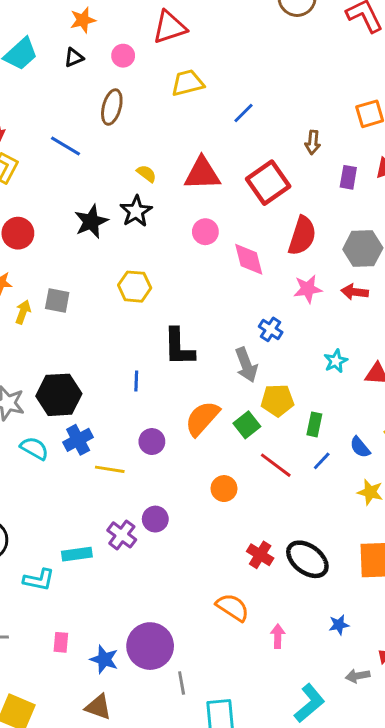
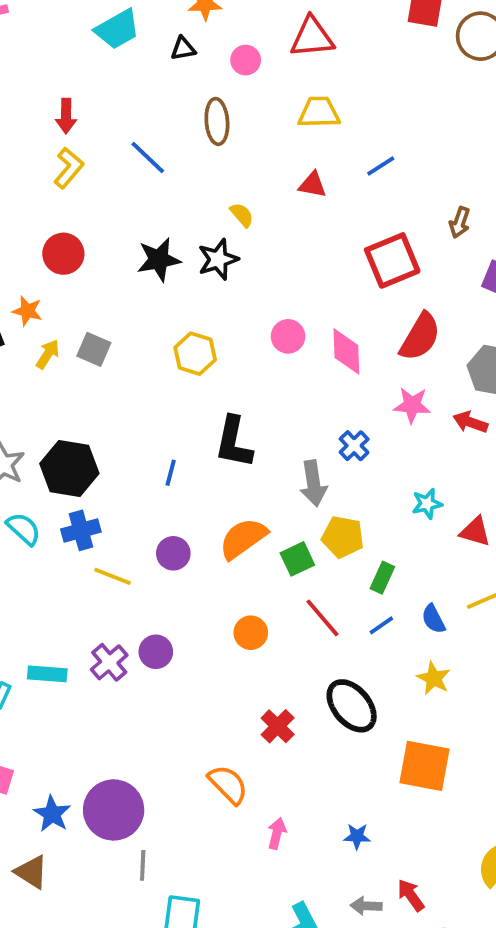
brown ellipse: (112, 107) -> (217, 121), turned -32
red triangle: (202, 174) -> (313, 185), moved, size x0.6
pink circle: (205, 232) -> (288, 336), moved
black ellipse: (307, 559) -> (352, 706), moved

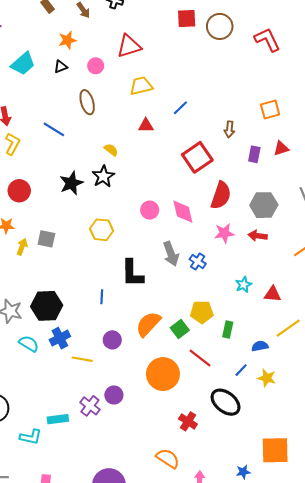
gray arrow: (313, 483) -> (171, 254), moved
blue semicircle: (433, 619) -> (260, 346), turned 119
blue line: (381, 625) -> (241, 370), moved
orange circle: (251, 633) -> (163, 374), size x1.8
orange square: (424, 766) -> (275, 450), moved

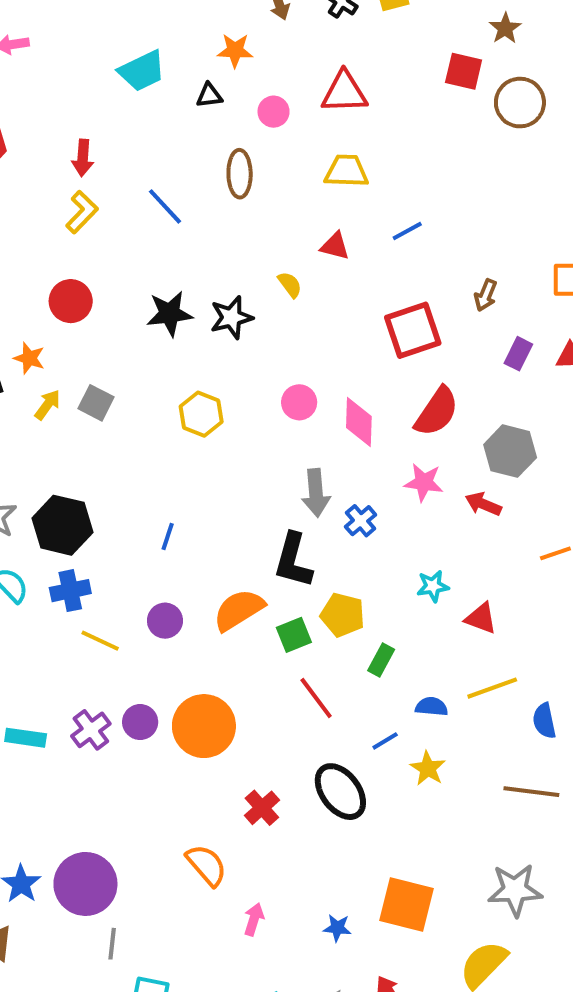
yellow semicircle: (111, 150) -> (290, 285), moved
black L-shape: (132, 273) -> (293, 560), moved
orange circle: (163, 374) -> (204, 726), moved

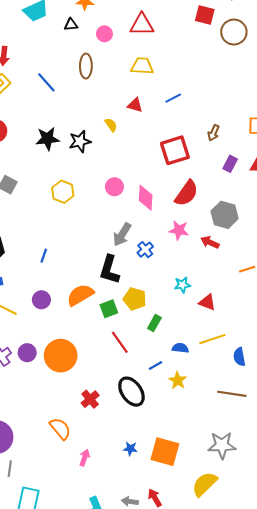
gray arrow: (316, 493) -> (122, 235), turned 35
blue star: (337, 928) -> (130, 449), moved

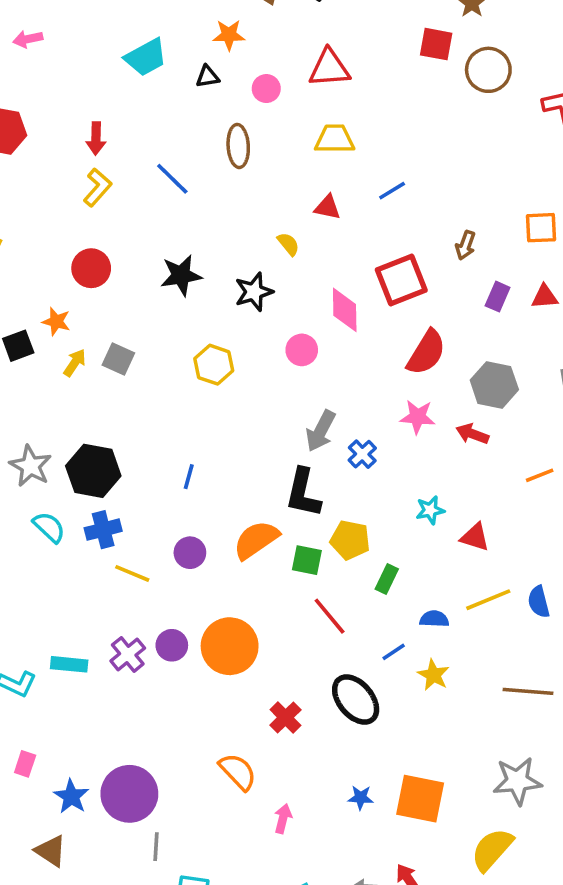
black star: (80, 141) -> (254, 292), moved
pink diamond: (146, 198) -> (345, 310), moved
green square: (109, 309) -> (307, 560), turned 36
blue semicircle: (239, 357) -> (539, 602), moved

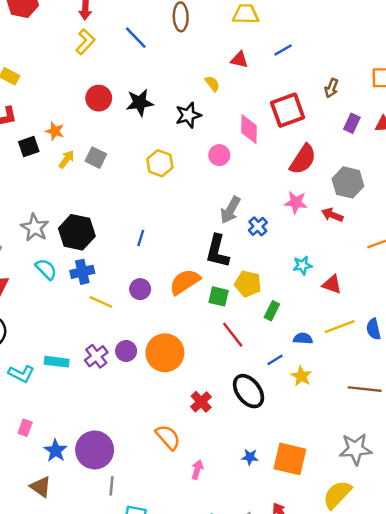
red circle: (91, 268) -> (99, 98), moved

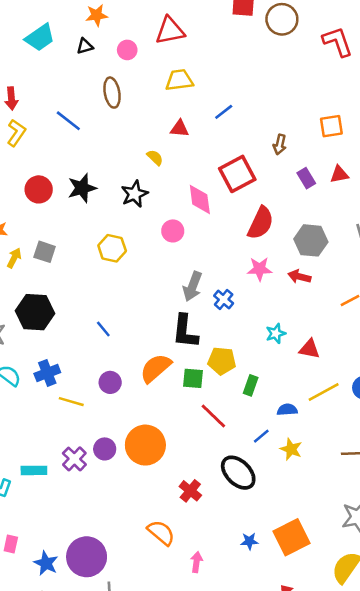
purple rectangle: (352, 123) -> (306, 178), turned -48
black hexagon: (77, 232) -> (35, 312), moved
blue line: (141, 238) -> (103, 329), turned -49
orange square: (290, 459) -> (291, 537), turned -32

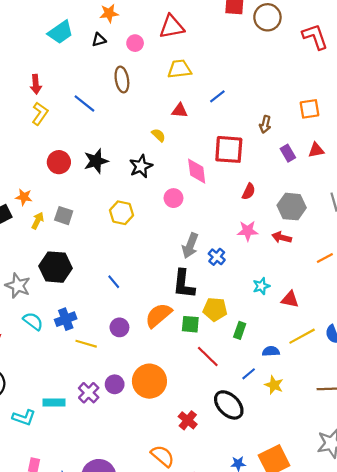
red square: (237, 174) -> (229, 149), turned 32
red semicircle: (261, 223) -> (249, 191), size x0.6

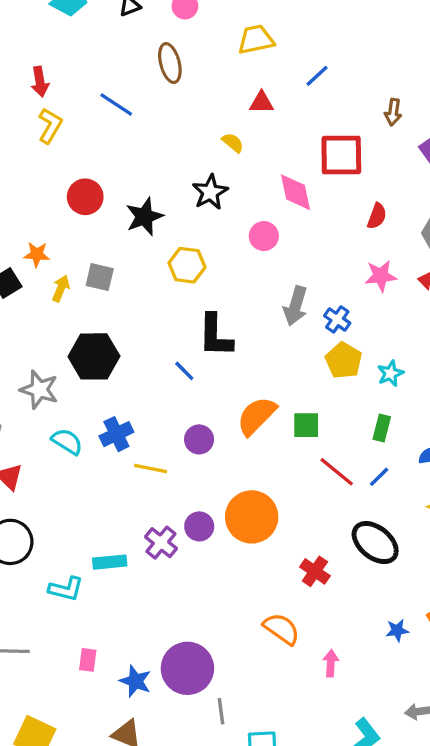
black star: (96, 161) -> (144, 217), moved
black L-shape: (184, 284) -> (215, 335), moved
cyan star: (261, 286) -> (390, 373), moved
yellow pentagon: (215, 309) -> (344, 361), moved, turned 30
blue line: (249, 374) -> (379, 477), moved

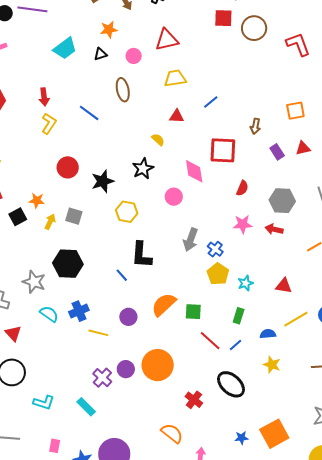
cyan rectangle: (110, 562) -> (86, 407), moved, turned 48

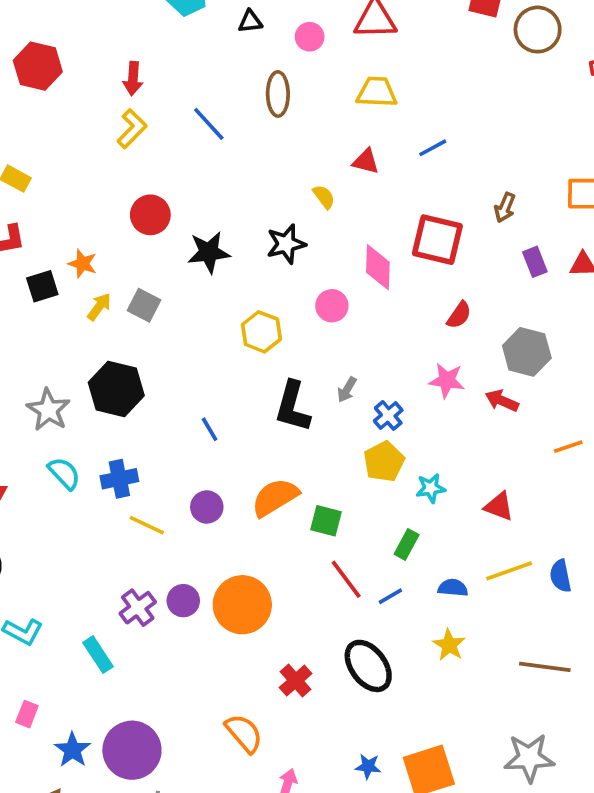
yellow hexagon: (127, 212) -> (261, 332), moved
gray arrow: (191, 240) -> (347, 390), size x0.6
black L-shape: (141, 255) -> (293, 407), moved

